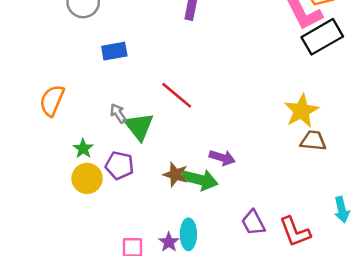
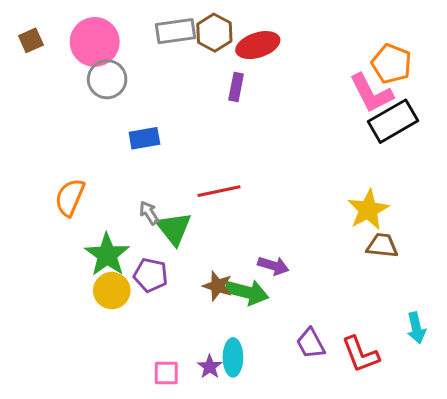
red line: (177, 95) -> (219, 191), turned -52
green star: (83, 149) -> (107, 255), size x1.8

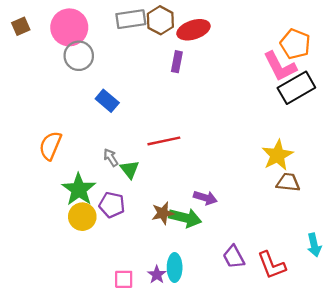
blue rectangle: (144, 138) -> (107, 101), turned 50
green triangle: (174, 228) -> (130, 169), size x0.7
brown star: (217, 286) -> (163, 213), turned -30

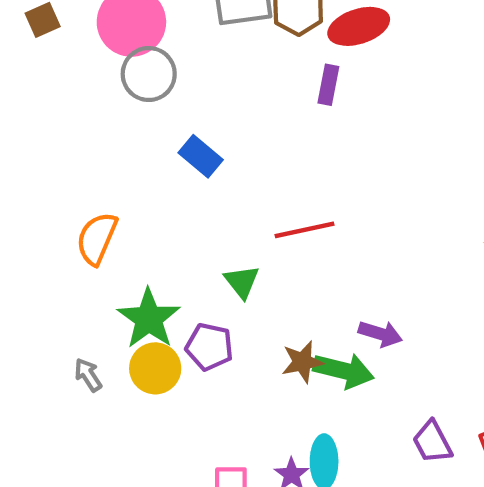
gray arrow: (111, 158) -> (88, 375), moved

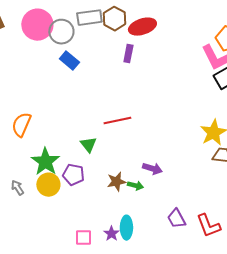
gray circle: (149, 74) -> (61, 32), moved
blue rectangle: (201, 156) -> (69, 61), moved
green arrow: (344, 371) -> (135, 186), size x0.6

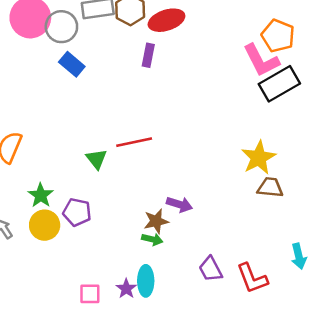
green triangle: (88, 145) -> (96, 159), moved
green star: (45, 162) -> (41, 195), size x0.7
brown star: (116, 182) -> (156, 221), moved
green arrow: (135, 186) -> (152, 239), moved

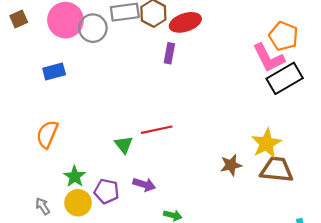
blue rectangle: (72, 64) -> (54, 71), moved, turned -55
brown trapezoid: (270, 187) -> (277, 170), size x1.4
purple arrow: (179, 204) -> (144, 184), moved
brown star: (156, 221) -> (231, 165), moved

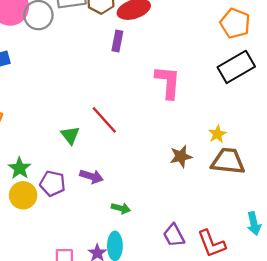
pink L-shape: (269, 58) -> (168, 82), moved, turned -148
red line: (157, 130) -> (104, 120), turned 60
yellow star: (266, 143) -> (217, 134), size x0.6

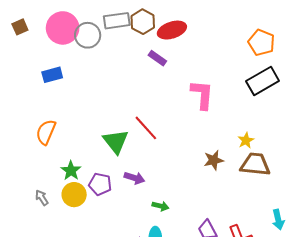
purple rectangle: (117, 41) -> (157, 58), turned -66
green triangle: (70, 135) -> (116, 141), size x1.5

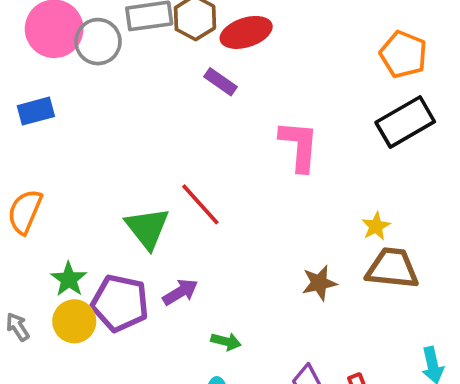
brown star: (214, 160) -> (319, 283), moved
purple arrow: (134, 178) -> (180, 292), turned -48
purple pentagon: (100, 184) -> (120, 303), size x1.4

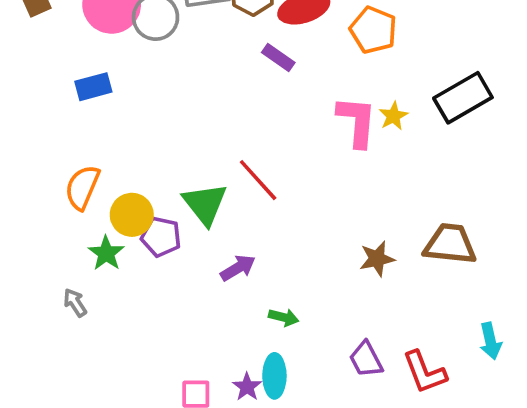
orange pentagon: (403, 54) -> (373, 30), moved
yellow star: (376, 226) -> (393, 116), moved
green star: (69, 279) -> (106, 253), moved
purple pentagon: (120, 303) -> (161, 237), moved, size x0.7
yellow circle: (74, 321) -> (132, 215), moved

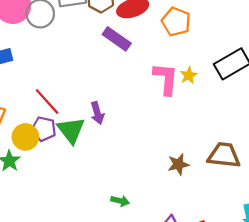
purple rectangle: (278, 57) -> (117, 39), size x1.4
red line: (258, 180) -> (47, 102), moved
purple pentagon: (161, 237) -> (44, 129), moved
purple arrow: (238, 268) -> (97, 113), moved, turned 105

